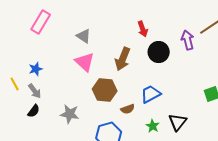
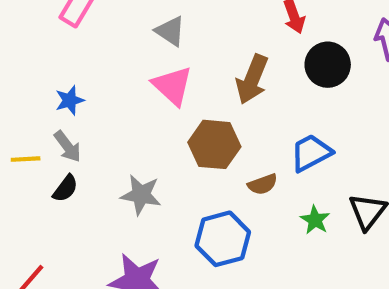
yellow line: (15, 84) -> (26, 159), moved, turned -64

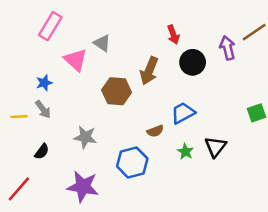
pink triangle: (172, 86) -> (76, 60), moved
brown hexagon: (214, 144) -> (117, 91), moved
black semicircle: (65, 188) -> (42, 152), moved

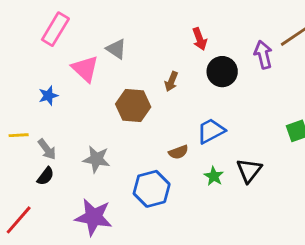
brown arrow: (149, 71) -> (171, 81), size x0.6
gray arrow: (43, 109) -> (47, 149), moved

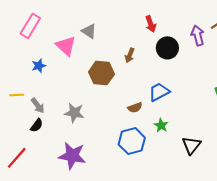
pink rectangle: (55, 29) -> (30, 26), moved
black triangle: (249, 170) -> (191, 145), moved
blue hexagon: (152, 189) -> (132, 141), moved

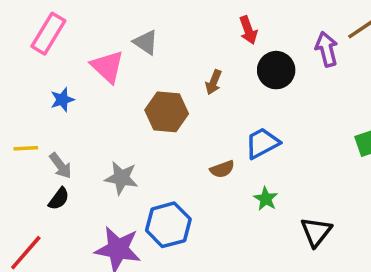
blue hexagon: (132, 141) -> (168, 225), moved

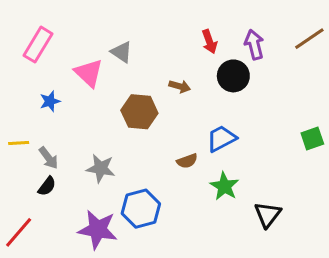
purple arrow: (327, 49) -> (254, 45), moved
brown arrow: (214, 82) -> (180, 86), turned -96
green star: (266, 199) -> (224, 186), size x1.4

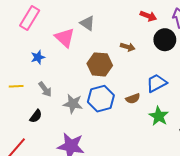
red arrow: (209, 42) -> (148, 16), turned -49
gray arrow: (48, 158) -> (45, 89), moved
blue hexagon: (141, 209) -> (101, 99), moved

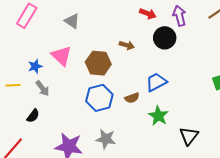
gray triangle: (87, 23) -> (72, 21), moved
pink triangle: (65, 38) -> (61, 56), moved
blue star: (38, 57) -> (35, 66), moved
gray star: (73, 104) -> (106, 139), moved

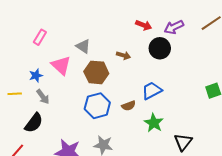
pink rectangle: (27, 16) -> (40, 37), moved, size x0.7
purple arrow: (179, 16) -> (174, 27), turned -102
gray triangle: (72, 21) -> (83, 46), moved
black semicircle: (33, 116) -> (34, 123), size x1.5

